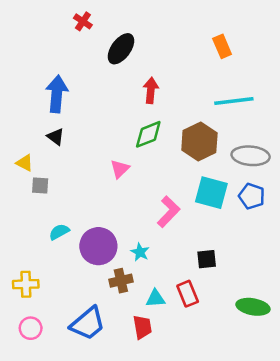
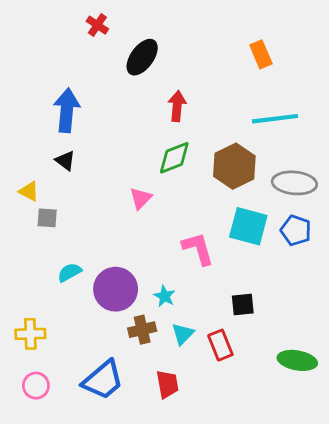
pink L-shape: (169, 212) -> (198, 249), turned -60
cyan triangle: (155, 298) -> (183, 334), moved, turned -42

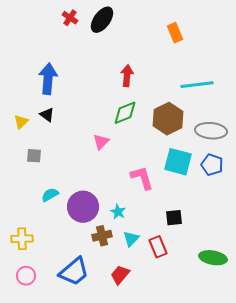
orange rectangle: (261, 54) -> (175, 33), moved
black ellipse: (142, 57) -> (102, 20), moved
yellow triangle: (29, 191) -> (21, 122), moved, turned 49
red trapezoid: (167, 384) -> (120, 275), turned -130

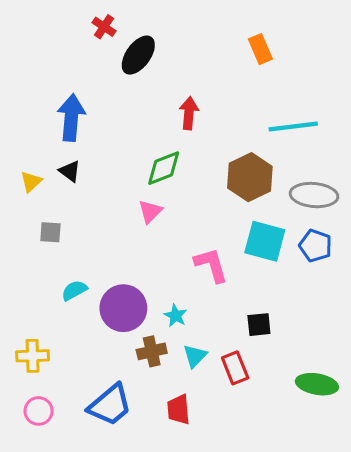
black ellipse: (102, 20) -> (138, 55), moved
green diamond: (125, 113) -> (164, 168), moved
red trapezoid: (120, 275) -> (178, 409), turned -45

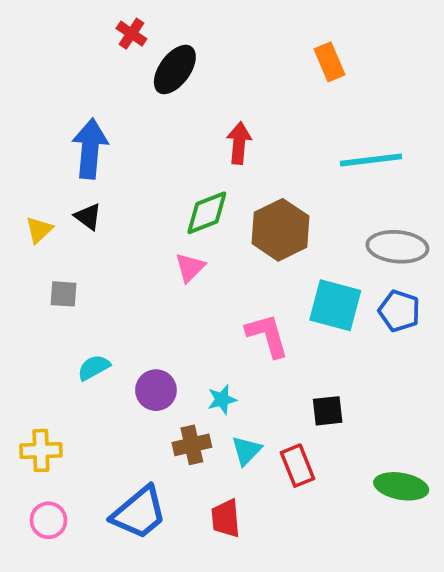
brown hexagon: (250, 177) -> (280, 230), moved
purple circle: (123, 308) -> (156, 390), size x0.7
cyan star: (176, 316) -> (222, 400), turned 30

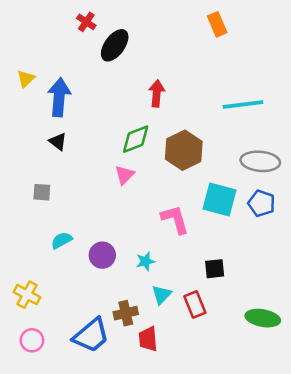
orange rectangle: (330, 62) -> (217, 24), moved
yellow triangle: (39, 230) -> (26, 79), moved
brown cross: (192, 445) -> (126, 313), moved
yellow cross: (41, 450) -> (27, 295), turned 30

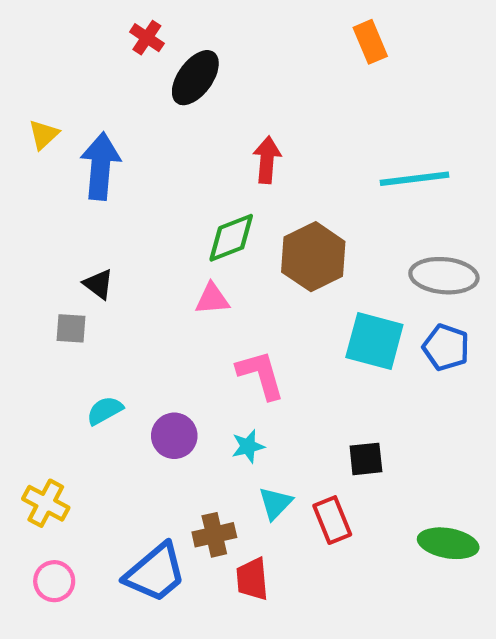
black triangle: (58, 142) -> (98, 284), moved
pink triangle: (125, 175) -> (212, 299), turned 40
pink L-shape: (175, 219) -> (261, 375), moved

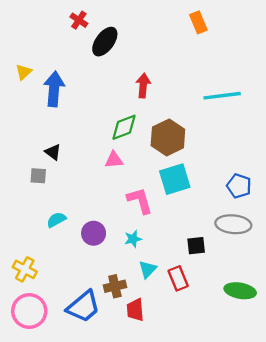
gray ellipse: (444, 276) -> (233, 224), moved
cyan square: (374, 341) -> (175, 179), moved, turned -32
pink circle: (54, 581) -> (29, 311), size x1.6

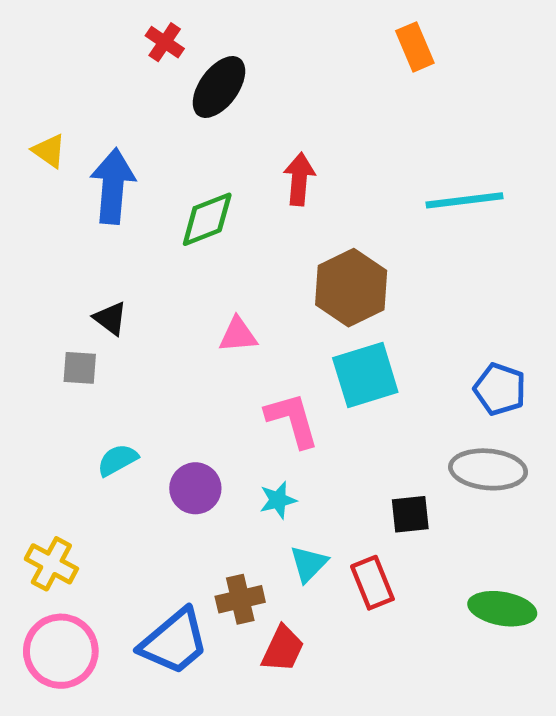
yellow triangle: (24, 72) -> (49, 151), turned -42
green diamond: (124, 127) -> (207, 219), moved
red trapezoid: (135, 310) -> (283, 649), turned -150

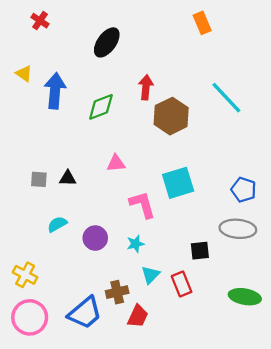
red cross: (165, 42) -> (40, 21), moved
cyan line: (464, 200) -> (226, 98), turned 54
brown hexagon: (351, 288) -> (171, 116), moved
black triangle: (110, 318) -> (68, 178), moved, turned -36

